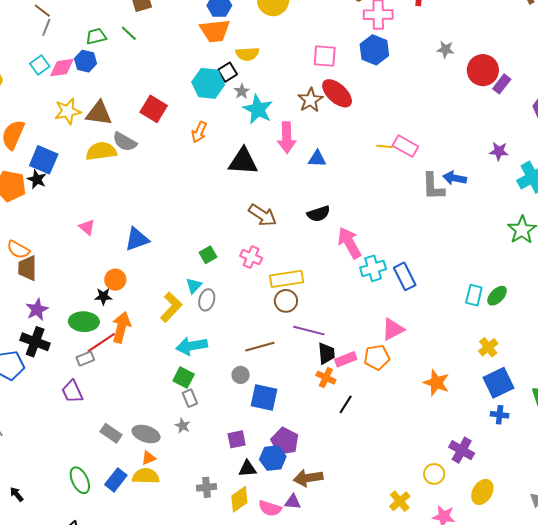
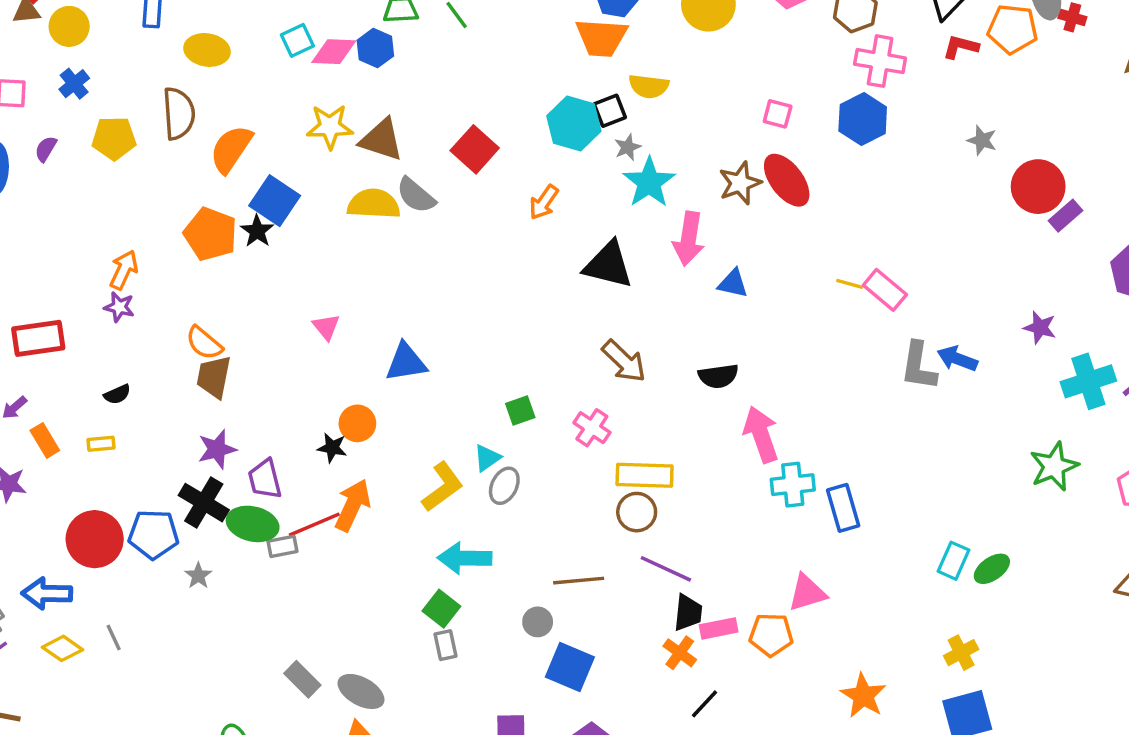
pink square: (325, 56) -> (778, 114), size x0.7
green ellipse: (84, 322) -> (253, 524), moved
purple trapezoid: (72, 392) -> (265, 479), moved
gray star: (183, 426) -> (198, 576), moved

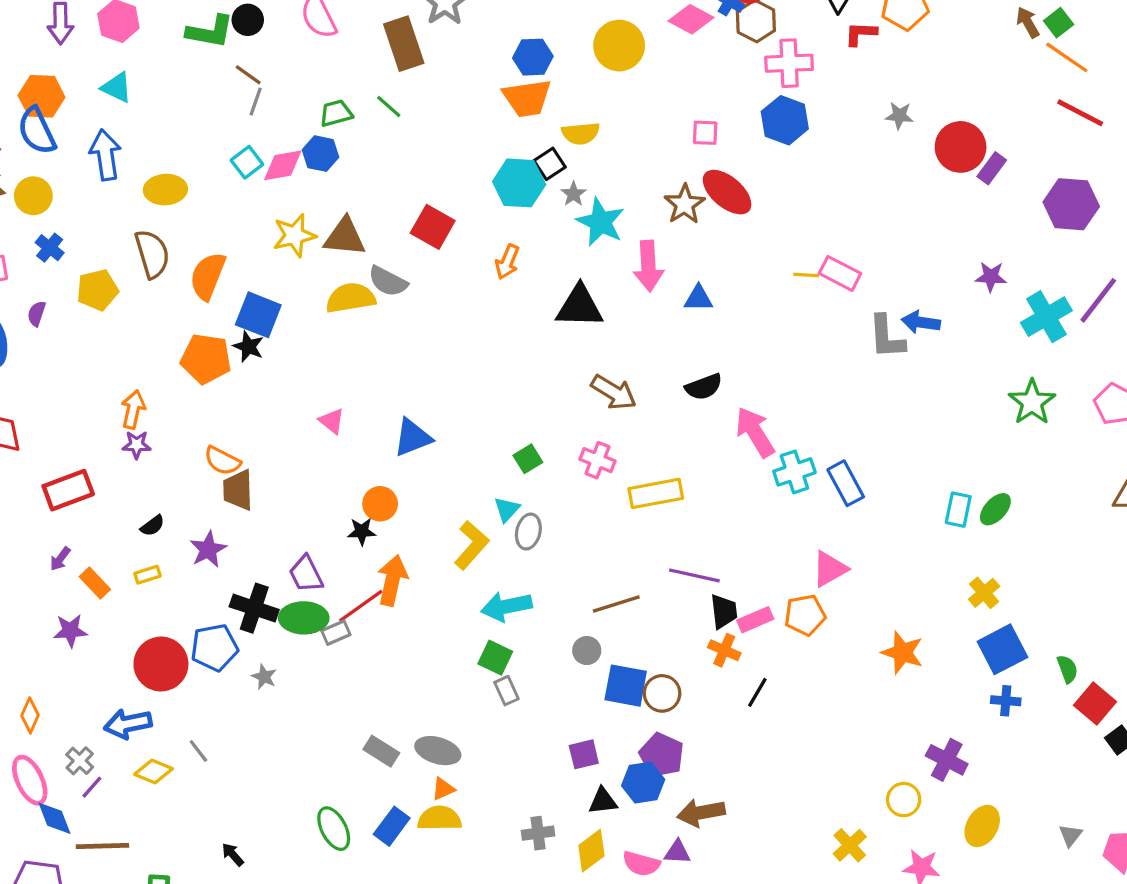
purple star: (217, 449) -> (208, 549), moved
brown circle: (637, 512) -> (662, 693), moved

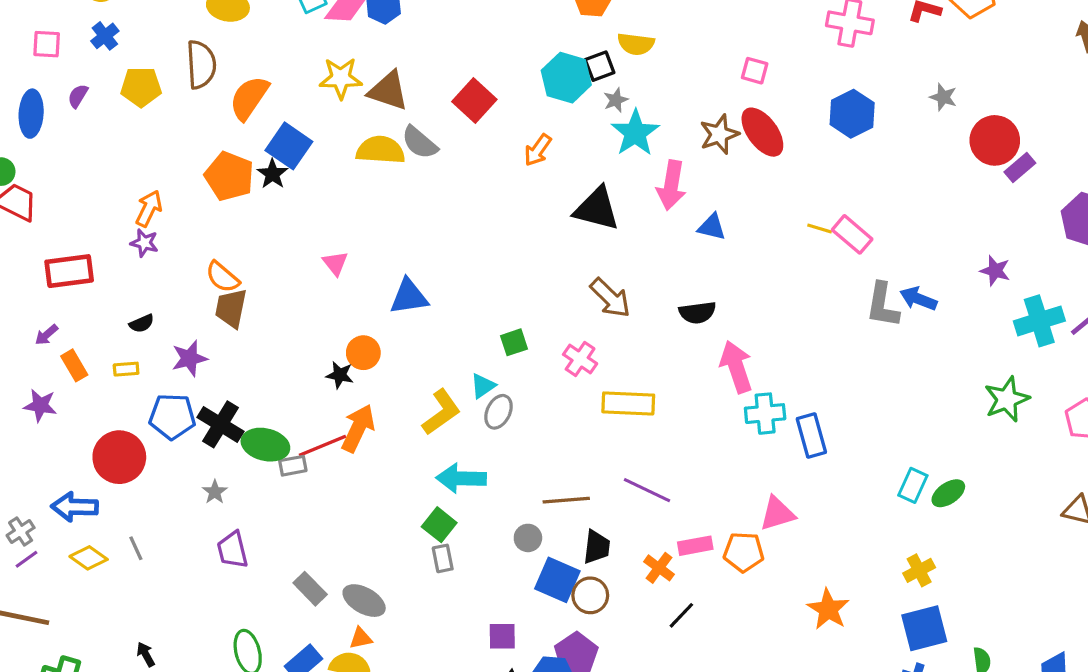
blue hexagon: (785, 120) -> (852, 114), moved
purple trapezoid: (306, 574) -> (233, 550), moved
black trapezoid: (724, 611) -> (597, 547), moved
blue pentagon: (214, 648) -> (172, 416), moved

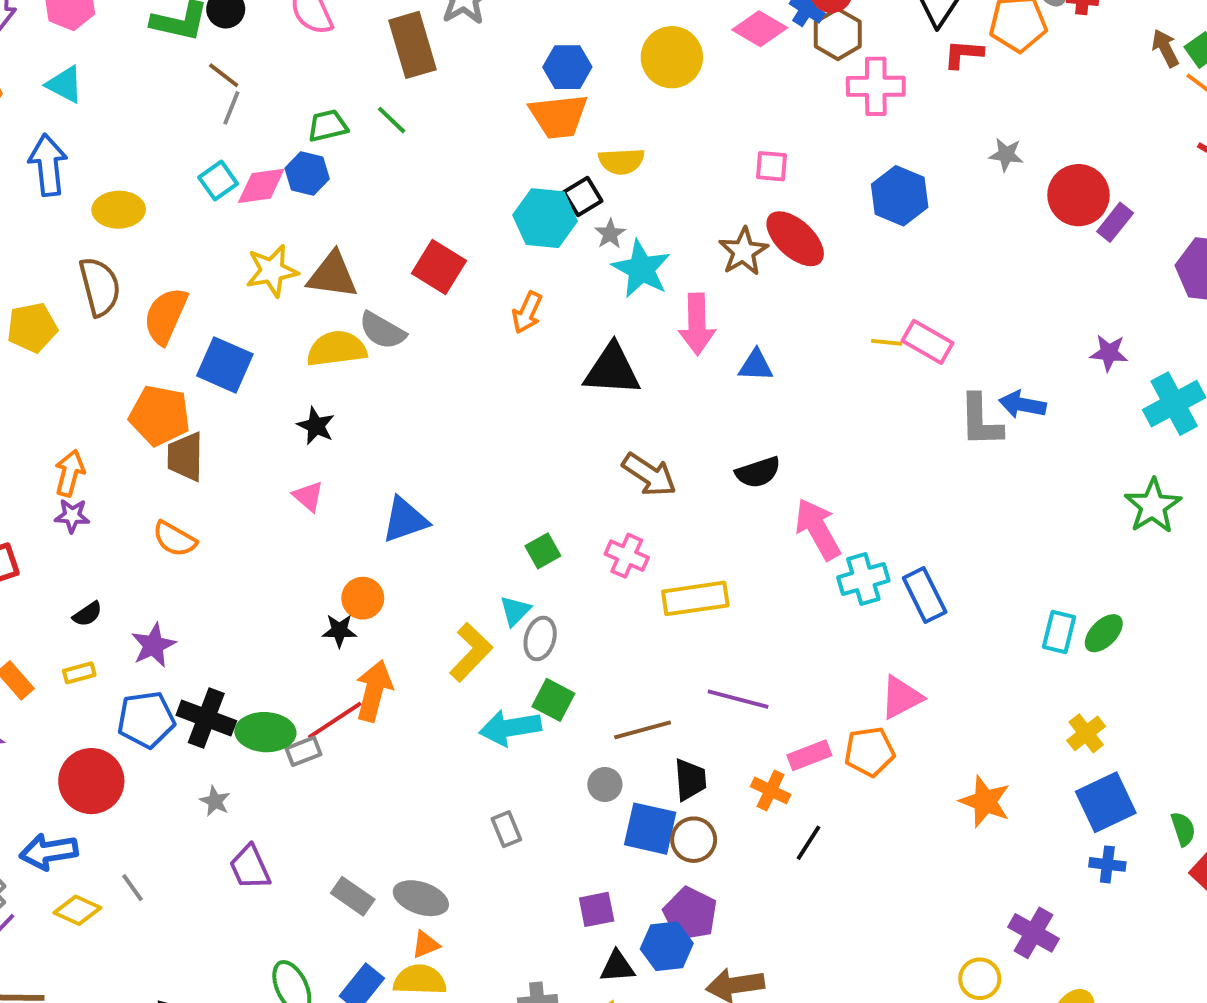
black star: (273, 174) -> (316, 426), moved
brown trapezoid: (231, 308) -> (185, 457), moved
green square: (439, 525) -> (553, 700), moved

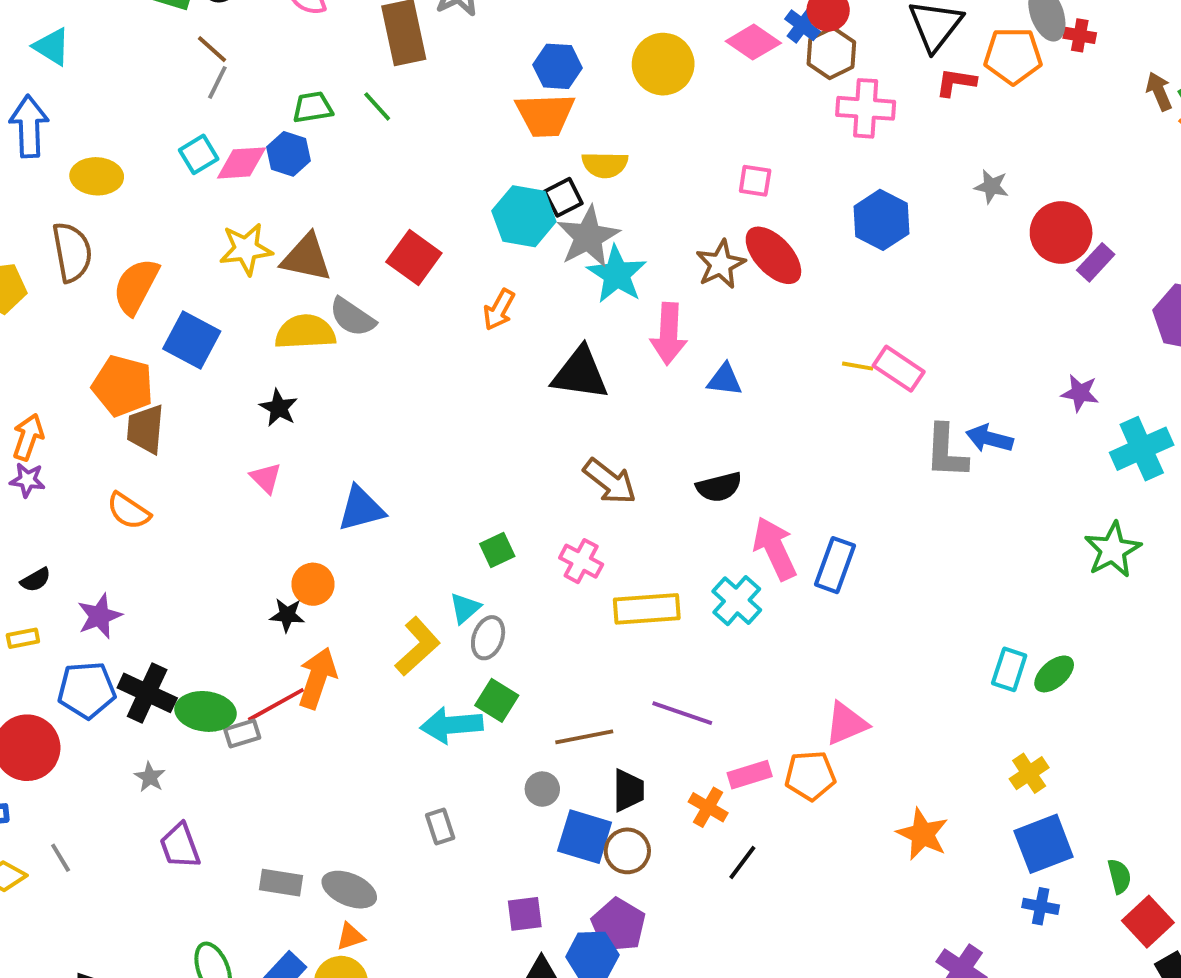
gray star: (610, 234) -> (588, 237), size x2.0
cyan cross: (863, 579) -> (737, 601), moved, turned -36
blue rectangle: (925, 595) -> (835, 565), moved, turned 42
gray rectangle: (353, 896) -> (281, 883), turned -30

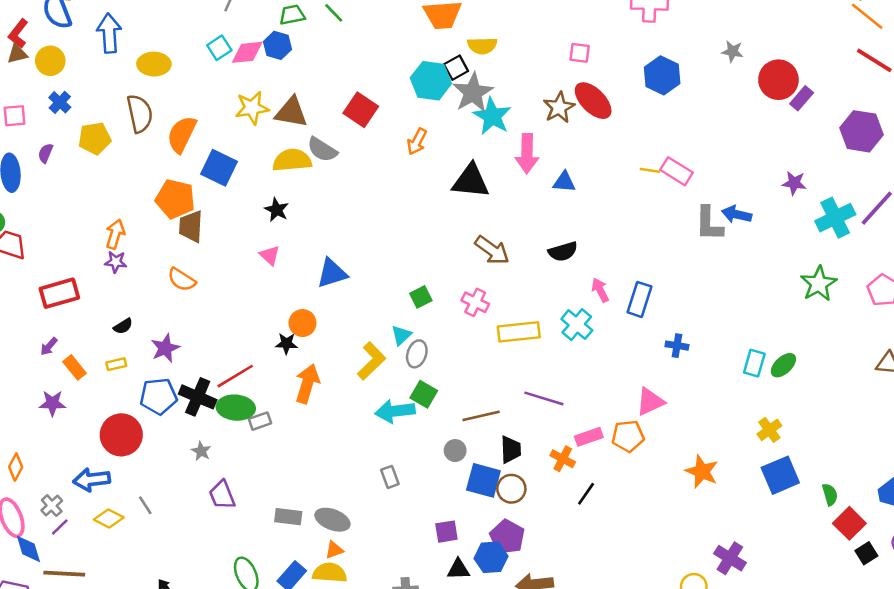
pink arrow: (775, 548) -> (600, 290), size x0.6
red line: (276, 705) -> (235, 376), moved
blue cross: (1041, 906) -> (677, 346), moved

